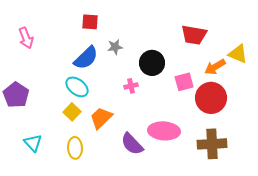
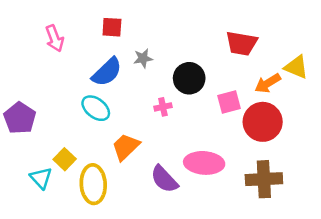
pink arrow: (26, 38) -> (55, 38), moved
yellow square: (72, 112) -> (65, 159), moved
yellow ellipse: (75, 148) -> (93, 184), size x1.4

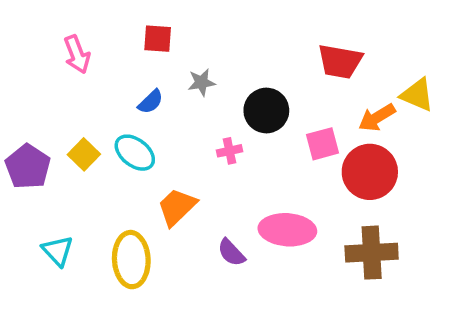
blue semicircle: (107, 72) -> (151, 102), size x0.6
yellow square: (65, 159) -> (84, 154), moved
purple semicircle: (164, 179) -> (231, 253), size x0.7

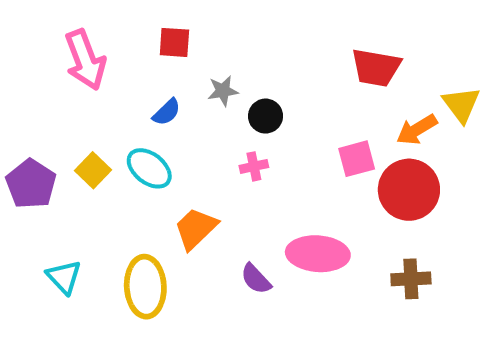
pink arrow: (77, 54) -> (85, 60), size x1.4
yellow triangle: (417, 95) -> (461, 104), turned 30
black circle: (266, 110) -> (266, 116), moved, size x0.7
brown cross: (372, 253) -> (411, 279), size x0.7

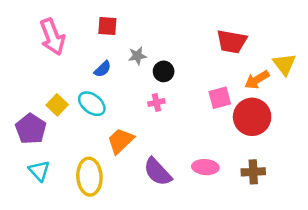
purple pentagon: (31, 184) -> (31, 129), moved
pink ellipse: (318, 254) -> (205, 167), moved, size x0.7
purple semicircle: (256, 279) -> (158, 172), size x1.5

